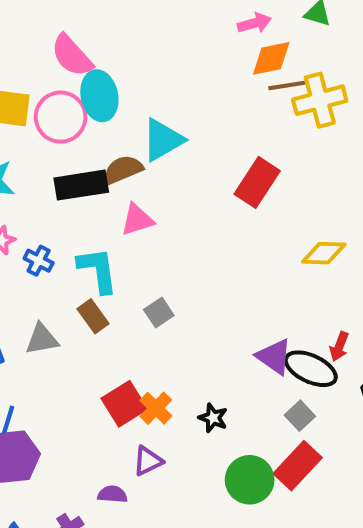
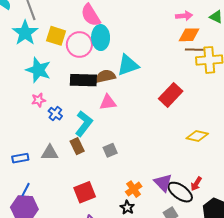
cyan L-shape: (98, 270) -> (84, 124), turned 35
orange cross: (156, 408) -> (134, 189), moved

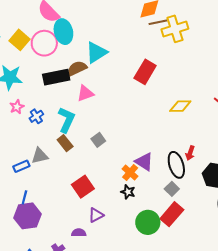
yellow square: (56, 36) -> (19, 40), turned 36
blue cross: (55, 114) -> (36, 116), turned 32
blue rectangle: (20, 158) -> (21, 166), moved
purple triangle: (163, 183) -> (144, 162), moved
black ellipse: (180, 192) -> (176, 165), turned 50

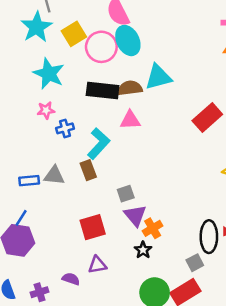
cyan ellipse: (63, 32) -> (128, 41), turned -30
gray square: (98, 140) -> (126, 194), moved
purple triangle: (144, 162) -> (135, 216), moved

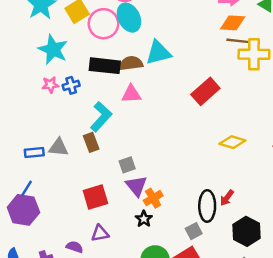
blue cross: (65, 128) -> (71, 85), moved

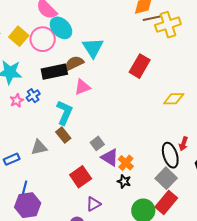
cyan triangle: (158, 53) -> (93, 48), turned -30
blue rectangle: (34, 153) -> (12, 159), moved
gray square: (194, 231) -> (166, 178), size x1.5

